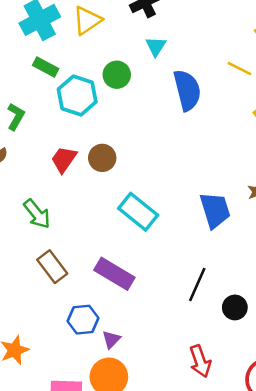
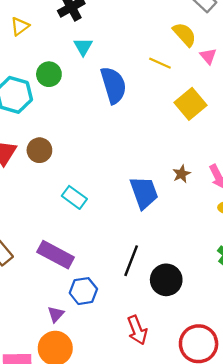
yellow triangle: (87, 20) -> (20, 26), size x0.7
cyan rectangle: (138, 212) -> (74, 197), size x0.7
black circle: (235, 307) -> (166, 280), size x1.4
blue hexagon: (83, 320) -> (83, 291), moved

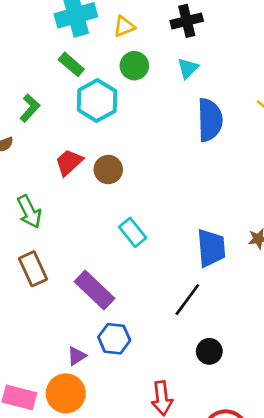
green circle: (49, 74) -> (134, 66), moved
black line: (131, 261) -> (187, 300), moved
black circle: (166, 280) -> (209, 351), size x0.7

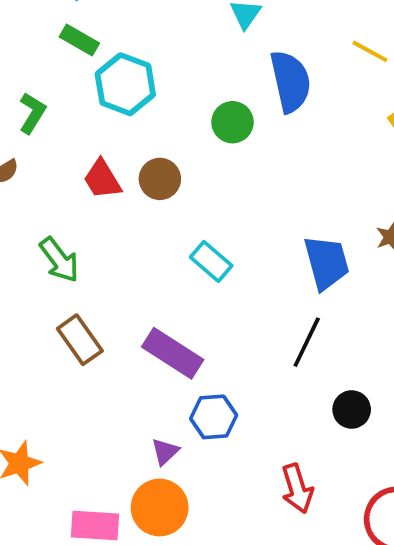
green circle: (134, 66) -> (233, 122), moved
red trapezoid: (69, 162) -> (102, 179), turned -68

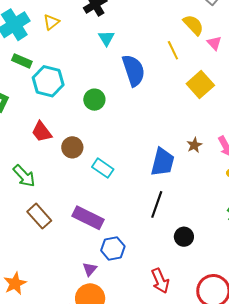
yellow line: (370, 51) -> (173, 50), turned 42
green circle: (233, 122) -> (94, 100), moved
brown circle: (160, 179) -> (72, 147), moved
blue trapezoid: (327, 263) -> (163, 162), turned 36

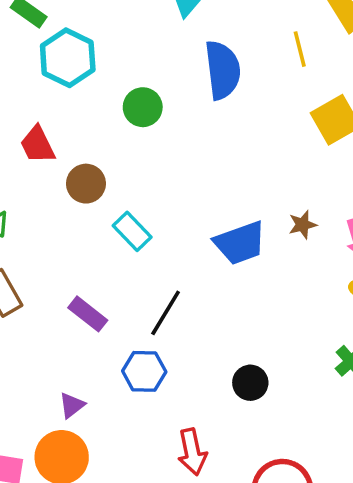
blue trapezoid: (163, 162) -> (240, 243), turned 44
black line: (157, 204) -> (166, 313), moved
purple rectangle: (88, 218) -> (88, 314), size x0.7
blue hexagon: (113, 248) -> (144, 371), moved

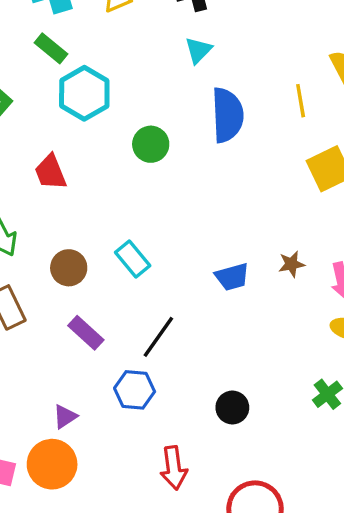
brown circle: (86, 184) -> (69, 268), moved
blue trapezoid: (240, 243) -> (232, 277), size x0.7

